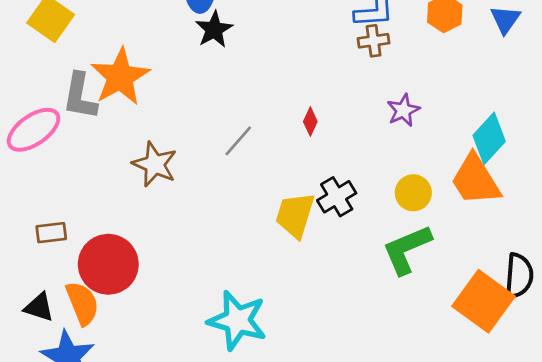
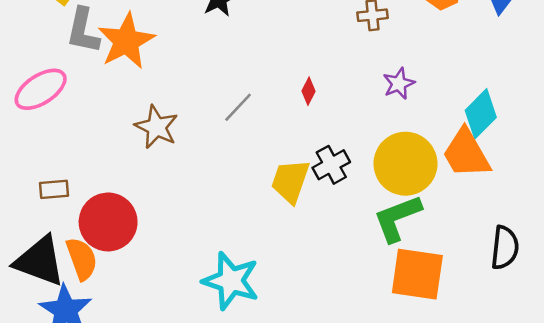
gray L-shape: (80, 96) -> (83, 31), moved
yellow circle: (413, 193) -> (405, 164), size x1.8
orange square: (484, 301) -> (417, 274), moved, turned -30
black triangle: (39, 307) -> (40, 261), size x1.8

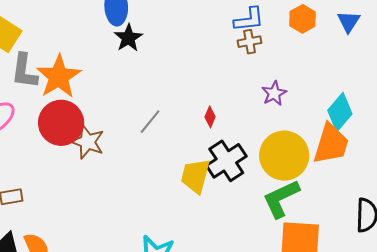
red diamond: (308, 91) -> (210, 117), moved
orange trapezoid: (466, 153) -> (331, 144), turned -129
black cross: (331, 165) -> (226, 161), size x1.4
red circle: (108, 222) -> (61, 123), moved

